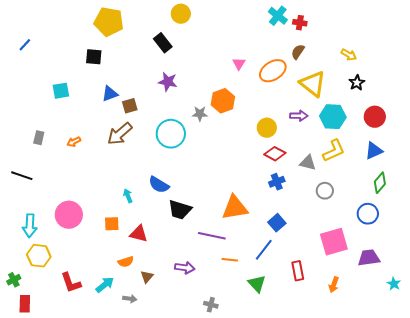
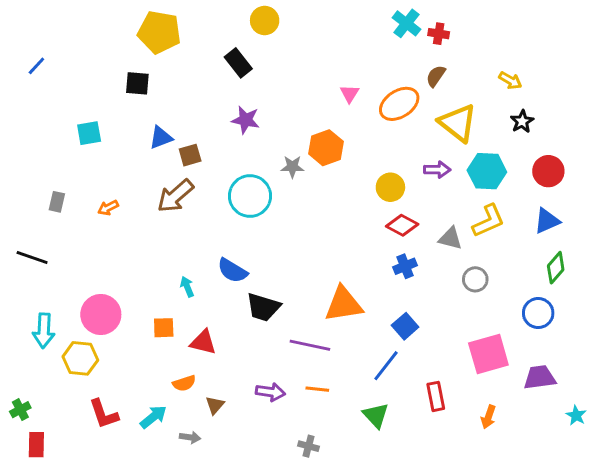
yellow hexagon: (39, 256) -> (80, 358), moved
orange line: (230, 260) -> (317, 389), moved

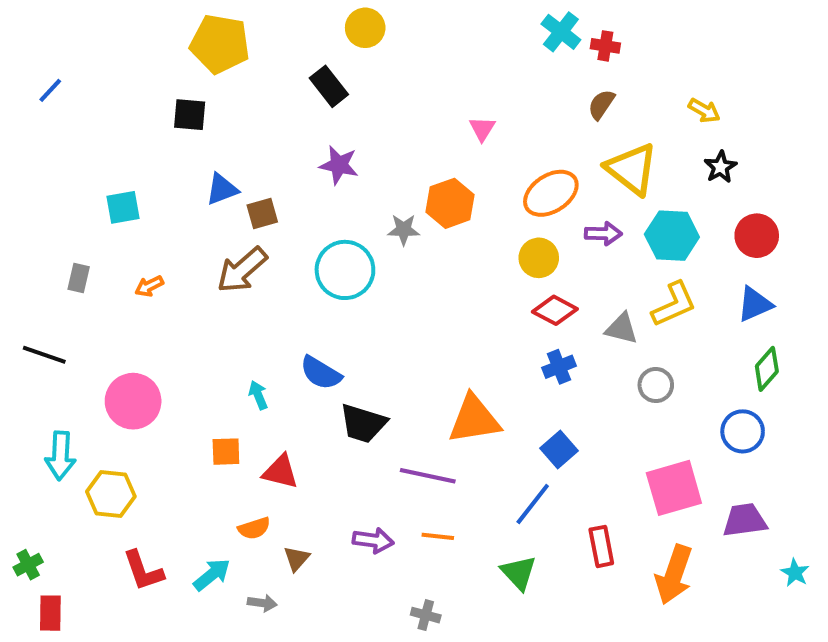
orange ellipse: (399, 104) -> (551, 193), moved
cyan square: (89, 133) -> (123, 207), moved
pink circle: (101, 314) -> (133, 401), moved
orange arrow: (488, 417) -> (674, 575), size x1.8

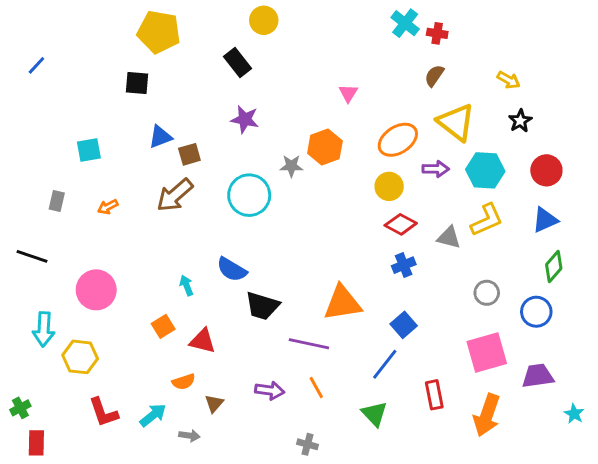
gray circle: (656, 385) -> (487, 293), moved
orange square: (226, 452) -> (163, 326), turned -30
orange line: (438, 536) -> (316, 388), turned 55

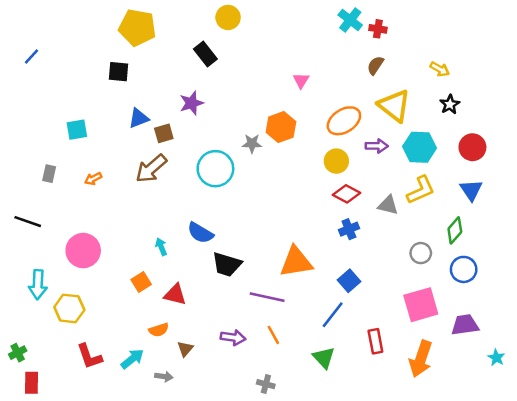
purple star: (245, 119) -> (191, 103), moved, turned -30
blue triangle: (545, 220) -> (471, 190), turned -40
green diamond: (554, 267) -> (455, 230), moved

